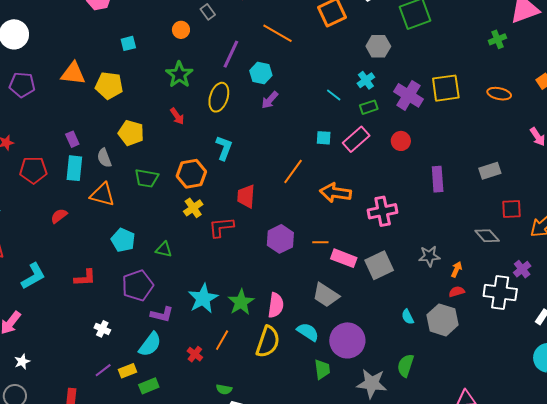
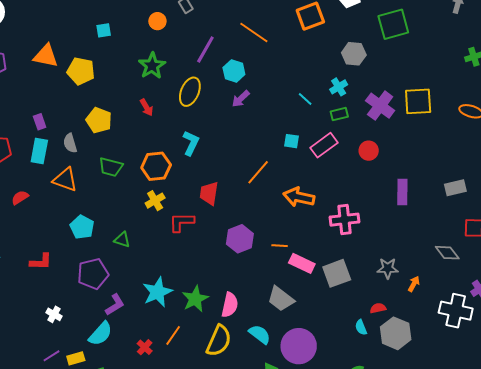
red semicircle: (457, 292) -> (378, 308), moved
purple L-shape: (162, 314) -> (115, 305), turned -50

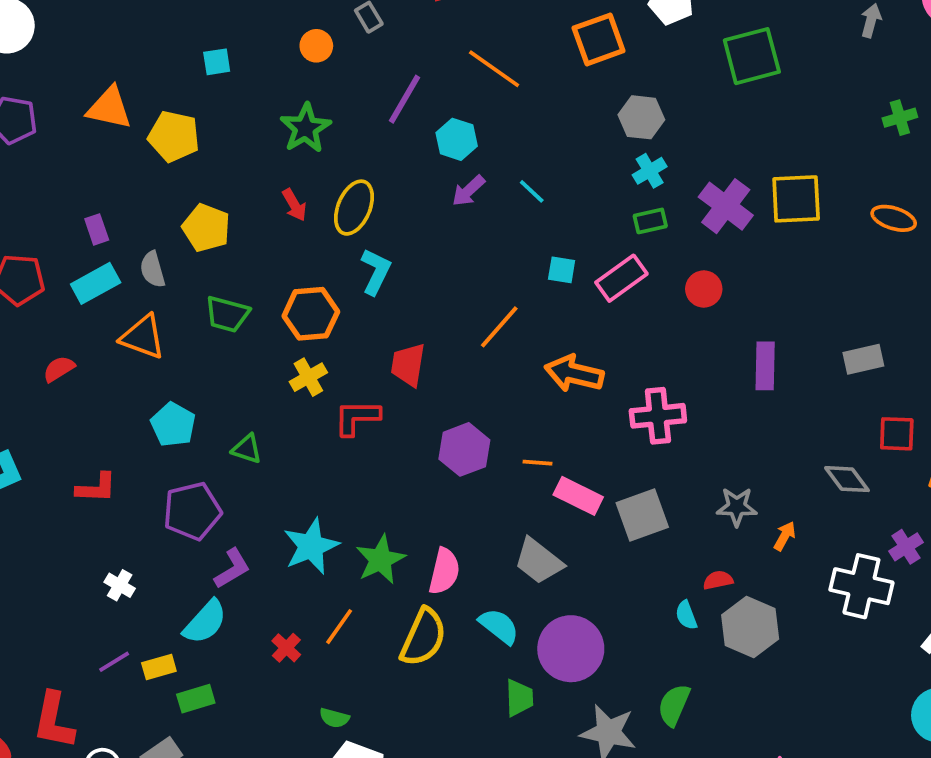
gray hexagon: (354, 54) -> (641, 117), moved
yellow ellipse: (190, 92) -> (354, 208), moved
cyan line: (305, 99) -> (532, 191), moved
cyan rectangle: (39, 151) -> (96, 283), turned 50

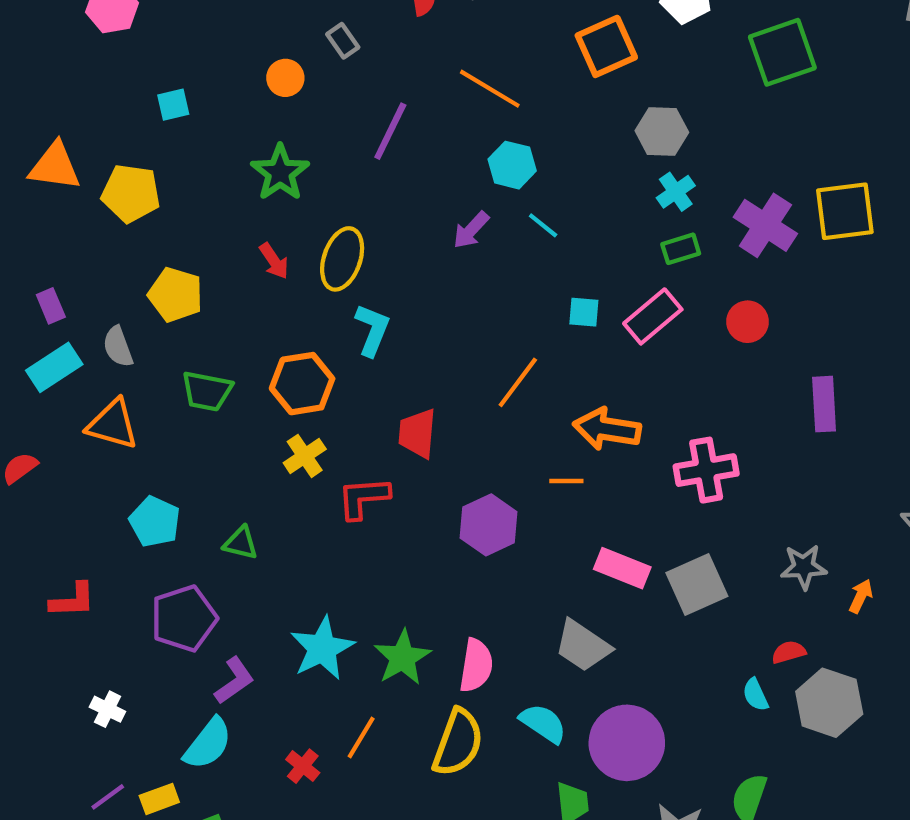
cyan hexagon: (457, 139) -> (512, 165), moved
orange line: (538, 463) -> (566, 481), moved

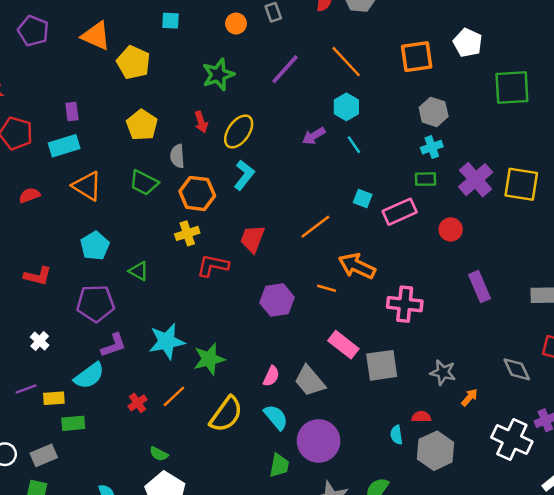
gray semicircle: (118, 347) -> (177, 156), moved
purple rectangle: (824, 404) -> (480, 287), turned -36
pink semicircle: (476, 665) -> (271, 376), moved, size x0.7

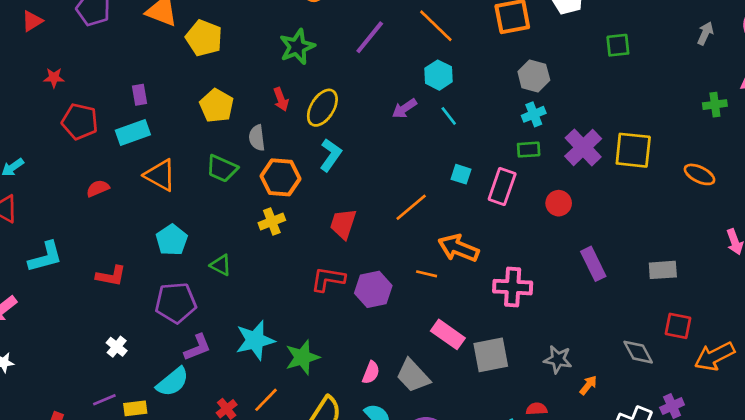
green square: (512, 88) -> (618, 45), size x0.6
pink rectangle: (400, 212) -> (502, 187), turned -44
red L-shape: (213, 266) -> (328, 279), moved

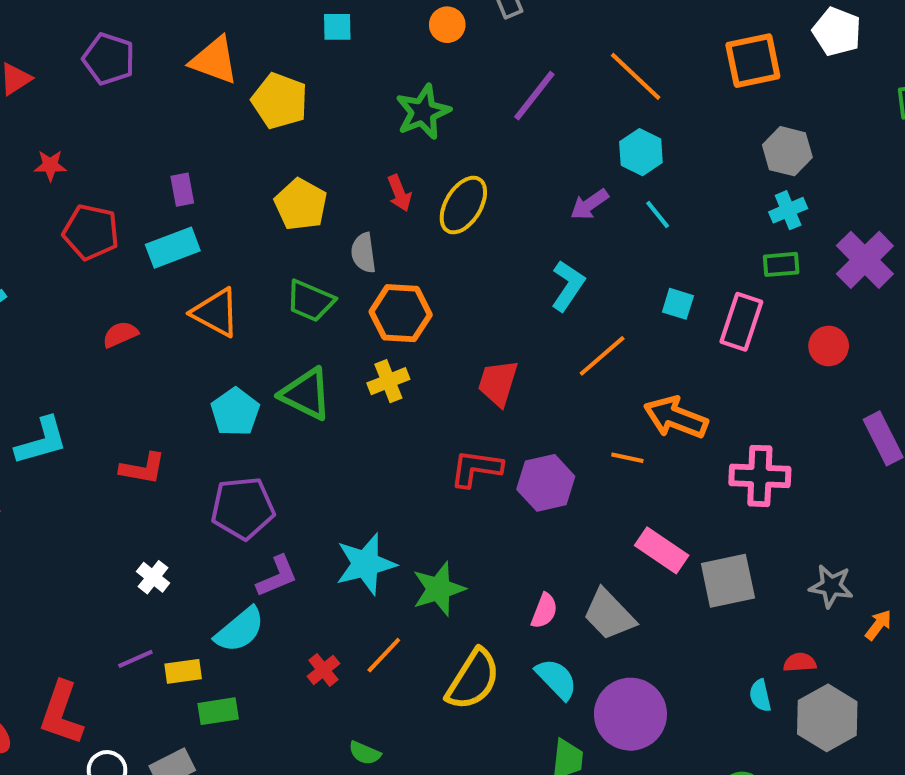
cyan L-shape: (331, 155) -> (568, 286), moved
green triangle: (221, 265) -> (306, 394), moved, size x1.6

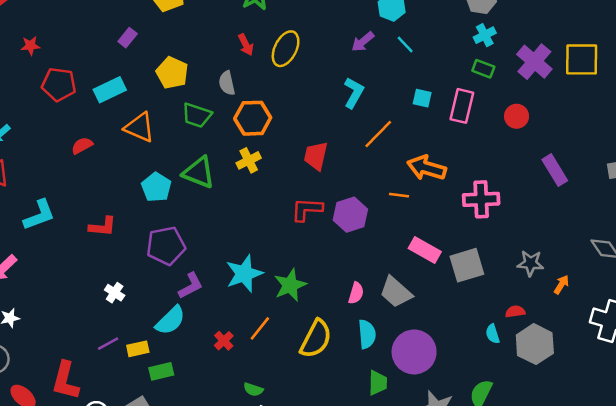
purple rectangle: (182, 190) -> (128, 38), moved, turned 54
yellow pentagon: (301, 204) -> (172, 73), moved
green rectangle: (781, 264) -> (483, 69), turned 30
cyan semicircle: (556, 679) -> (367, 334), turned 44

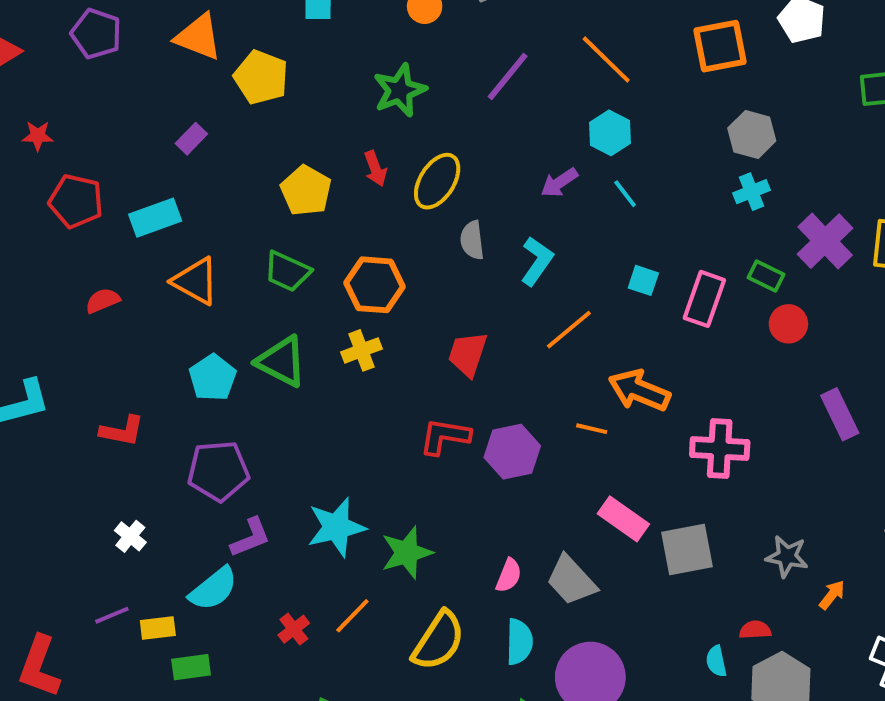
green rectangle: (483, 69) -> (766, 276), moved
yellow pentagon: (172, 73) -> (306, 191), moved
gray semicircle: (227, 83) -> (472, 240), moved

